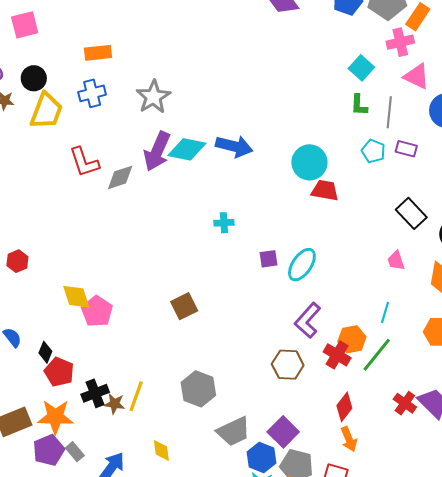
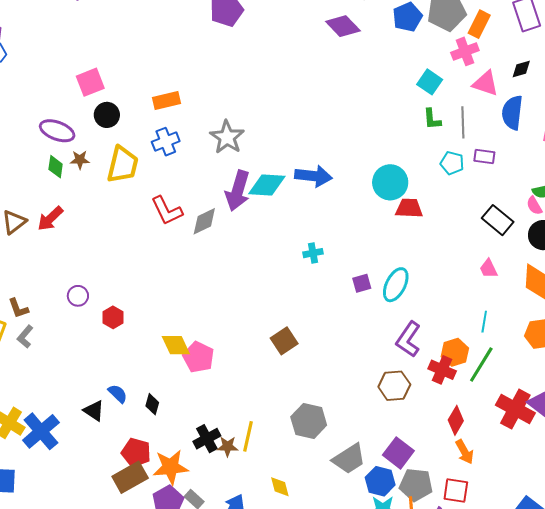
black circle: (34, 78) -> (107, 115), moved
red pentagon: (59, 372) -> (136, 453), moved
red cross: (405, 403) -> (515, 409), size x1.6

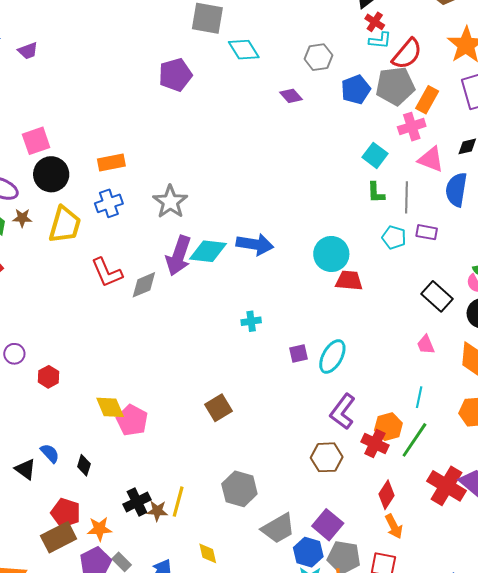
purple diamond: (343, 26) -> (291, 96), size x0.7
black circle: (107, 115) -> (51, 174), size x1.4
orange star: (171, 467) -> (99, 529), size x0.7

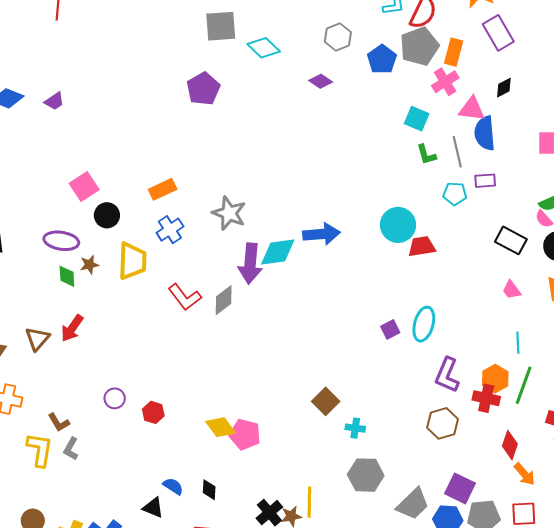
black circle: (51, 174) -> (107, 215), size x0.7
blue semicircle: (456, 190) -> (485, 133), moved
cyan cross: (251, 321) -> (355, 428), moved, turned 30

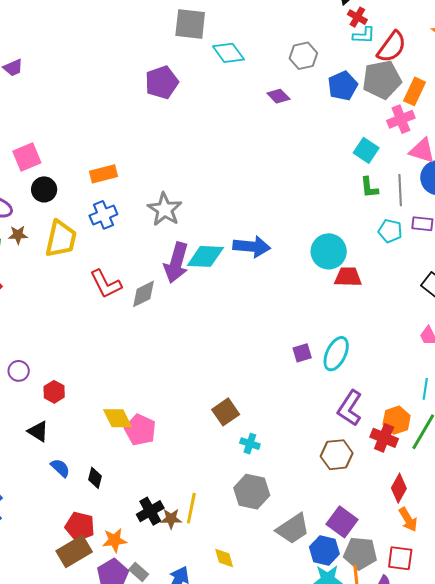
black triangle: (153, 508) -> (38, 431), moved

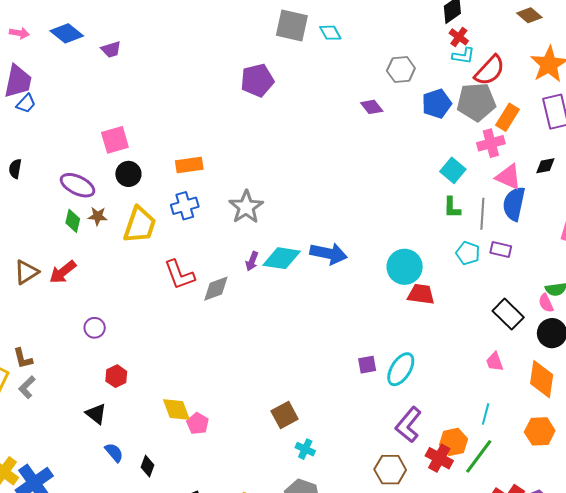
cyan diamond: (228, 53) -> (330, 33), moved, size x0.7
purple arrow: (176, 263) -> (252, 261), size x0.5
purple circle: (19, 371) -> (95, 328), moved
pink pentagon: (140, 430) -> (198, 423), size x0.7

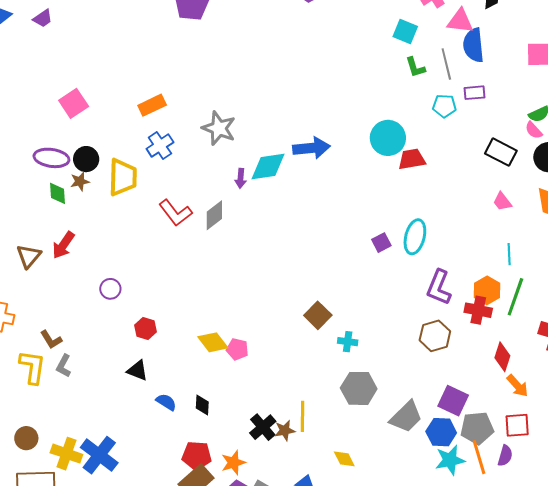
black circle: (128, 174) -> (86, 159), moved

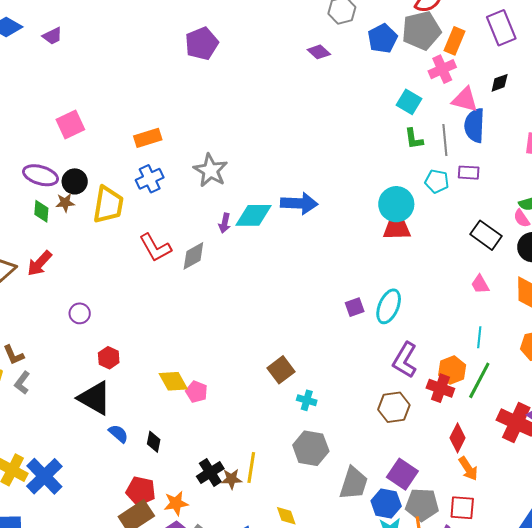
cyan circle: (388, 138) -> (396, 204), moved
black triangle: (137, 370) -> (95, 398), size x1.6
gray trapezoid: (406, 417) -> (354, 483), turned -36

